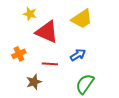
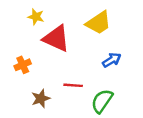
blue arrow: (78, 55) -> (112, 60), moved
red line: (50, 64) -> (73, 85), moved

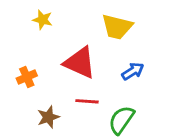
yellow trapezoid: (98, 23) -> (117, 27), turned 48
red triangle: (56, 38) -> (80, 63), moved

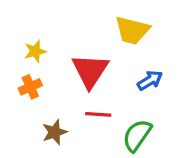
yellow star: (43, 20) -> (35, 51), moved, turned -30
red triangle: (80, 63) -> (90, 71), turned 39

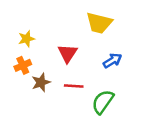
red triangle: (90, 71) -> (68, 53), size x0.7
brown star: (55, 132) -> (41, 82), moved

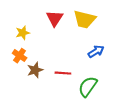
red triangle: (68, 53) -> (55, 18), moved
orange cross: (23, 65) -> (20, 56), turned -32

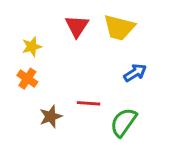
brown star: (35, 70) -> (51, 116), moved

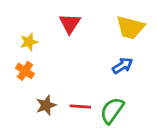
yellow trapezoid: (119, 28) -> (130, 27), moved
red line: (89, 103) -> (80, 107), moved

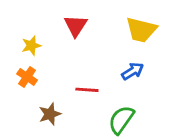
red line: (80, 107) -> (87, 90), moved

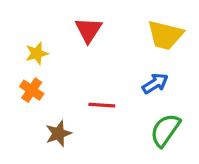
green semicircle: (121, 120) -> (165, 130), moved

